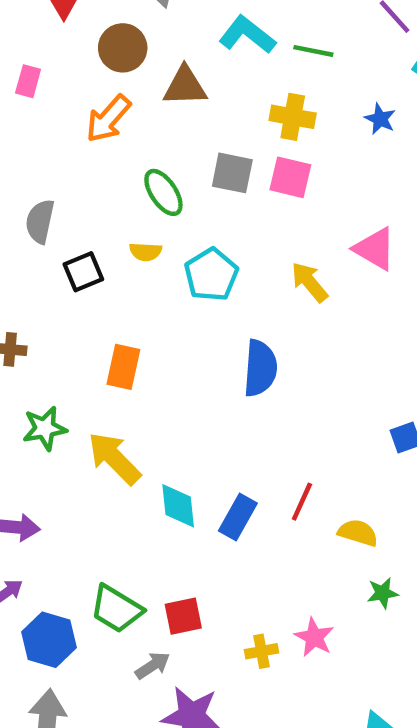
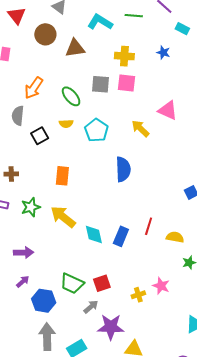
green line: (313, 51) -> (134, 16), moved
orange arrow: (108, 119) -> (34, 88), moved

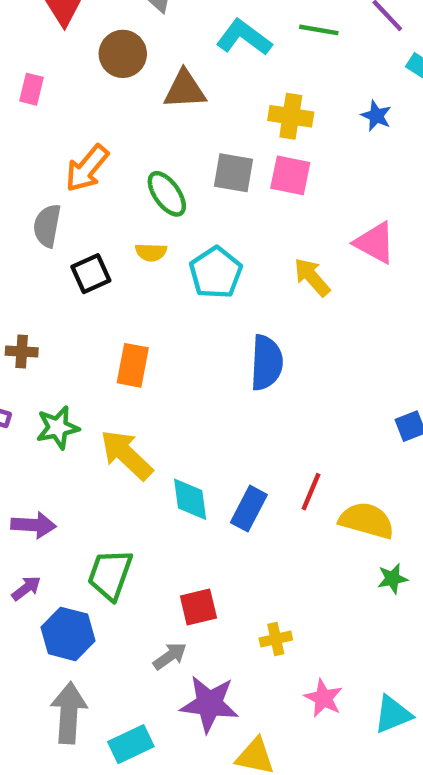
yellow semicircle: (175, 237) -> (367, 520), size x1.4
green trapezoid: (72, 284) -> (110, 575), moved, turned 80
pink star: (161, 286) -> (323, 698), moved

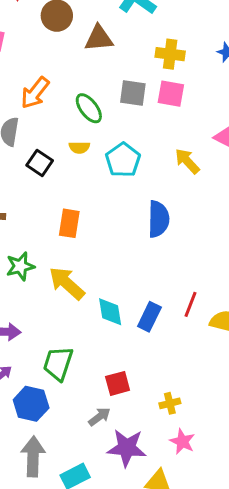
black square: (91, 274) -> (40, 163), turned -30
pink star: (323, 698) -> (182, 442), moved

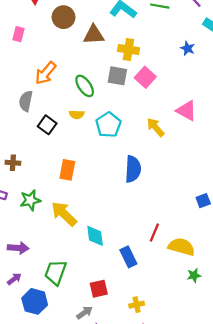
yellow cross: (170, 54) -> (128, 50), moved
pink square: (171, 94) -> (145, 77), turned 30
blue rectangle: (149, 317) -> (128, 257), moved, turned -54

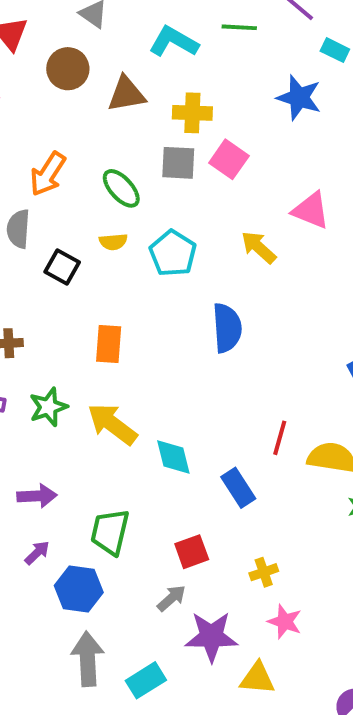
blue star: (188, 48) -> (299, 98), size x1.6

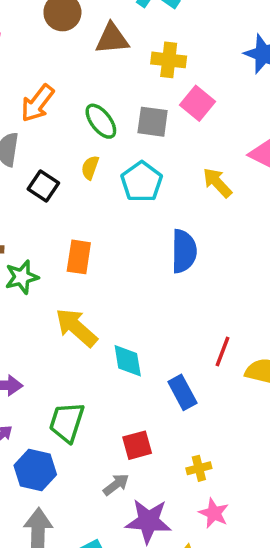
gray square: (178, 163) -> (153, 122), moved
yellow semicircle: (113, 242) -> (90, 168), turned 110
green star: (48, 407) -> (22, 277), moved

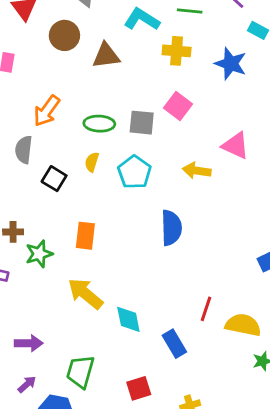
yellow cross: (169, 60) -> (177, 51), moved
green ellipse: (101, 121) -> (99, 124), turned -48
yellow arrow: (217, 183) -> (197, 171), turned -36

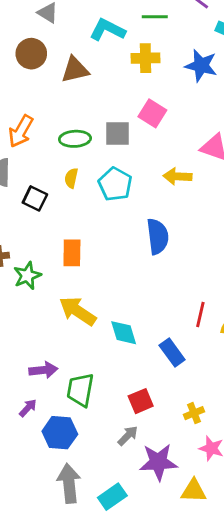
purple arrow: (29, 343) -> (43, 370), moved

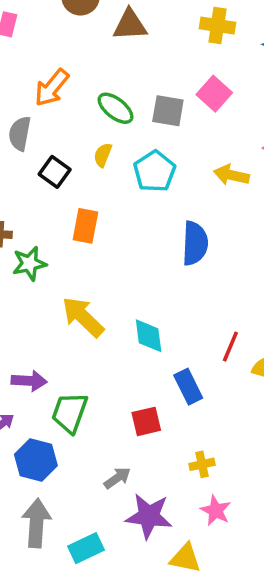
green ellipse: (75, 139) -> (115, 108), turned 32
orange rectangle: (72, 253) -> (85, 226), moved
cyan diamond: (124, 333) -> (149, 336), moved
red square: (141, 401) -> (146, 421), moved

